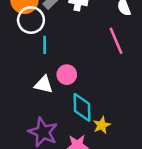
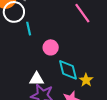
white triangle: (44, 85) -> (37, 79), moved

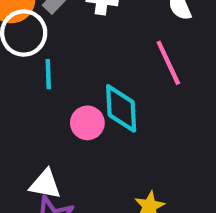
cyan diamond: (68, 70) -> (121, 108), moved

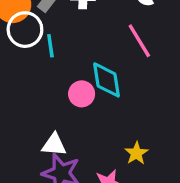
cyan line: (48, 74) -> (50, 46), moved

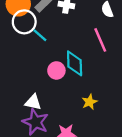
cyan line: (50, 46) -> (40, 35), turned -49
yellow star: (136, 153) -> (90, 102), moved

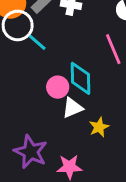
white triangle: (33, 102) -> (72, 108), moved, turned -36

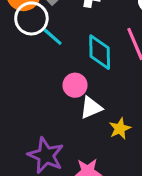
cyan diamond: (81, 78) -> (100, 52), moved

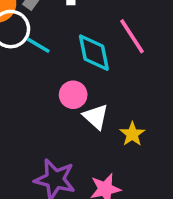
white triangle: (91, 108) -> (96, 117), turned -45

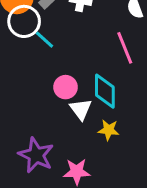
cyan diamond: (94, 53) -> (105, 91), moved
yellow star: (132, 134) -> (109, 130), turned 30

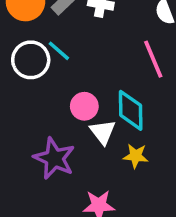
white circle: (24, 21) -> (31, 60), moved
purple star: (36, 155) -> (54, 158), moved

